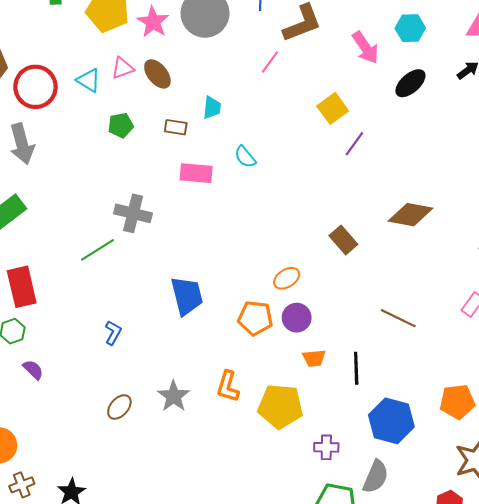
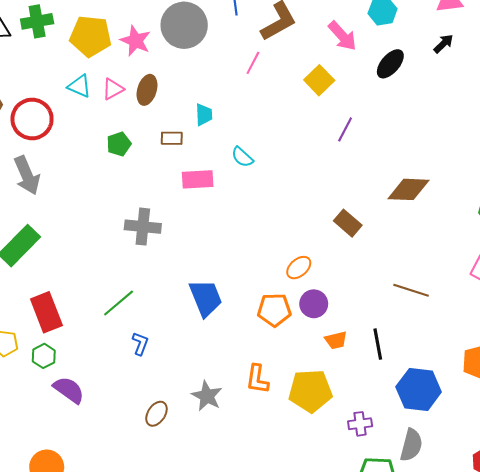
brown ellipse: (157, 74) -> (147, 90), turned 64
cyan triangle: (89, 80) -> (79, 86), moved
yellow square: (333, 108) -> (319, 80), moved
green line: (98, 250) -> (119, 303), moved
purple semicircle: (33, 370) -> (69, 390), size x1.5

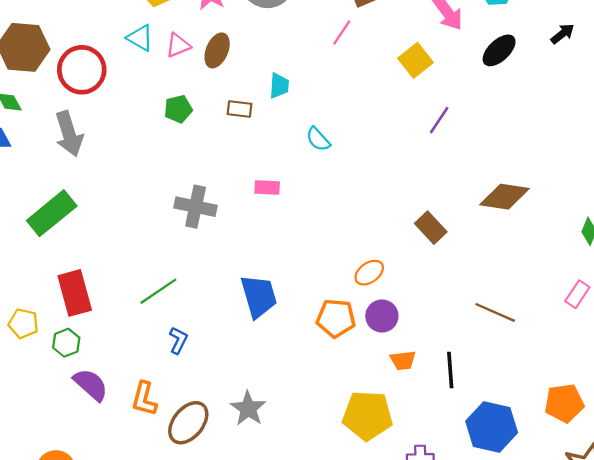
pink rectangle: (198, 179) -> (267, 187), moved, size x0.7
orange L-shape: (257, 379) -> (144, 399), moved
brown ellipse: (156, 414) -> (188, 423), size x1.5

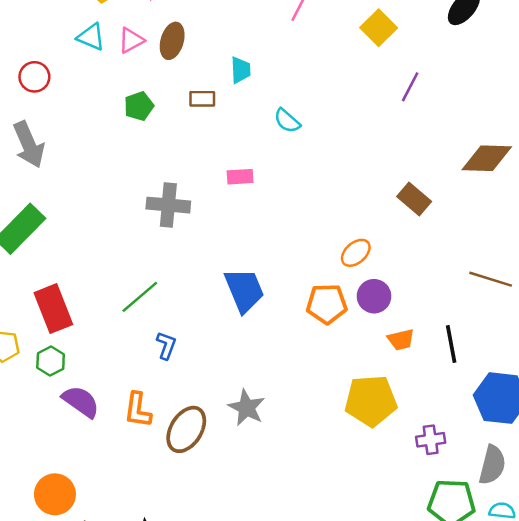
red circle: (82, 70) -> (34, 77), size x0.6

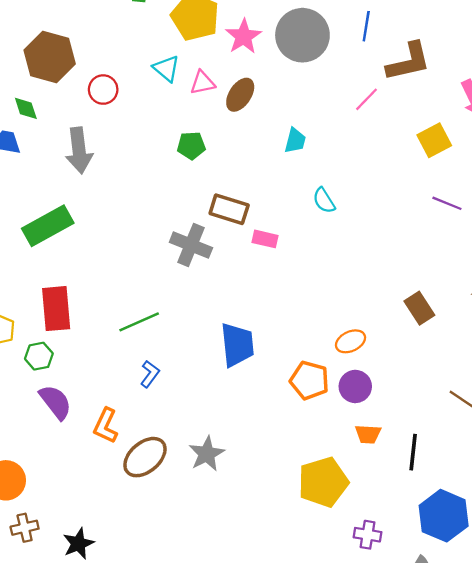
purple line: (410, 87) -> (447, 203), turned 68
brown rectangle: (202, 99) -> (229, 209), moved, size x1.5
yellow pentagon: (371, 401) -> (323, 482), turned -30

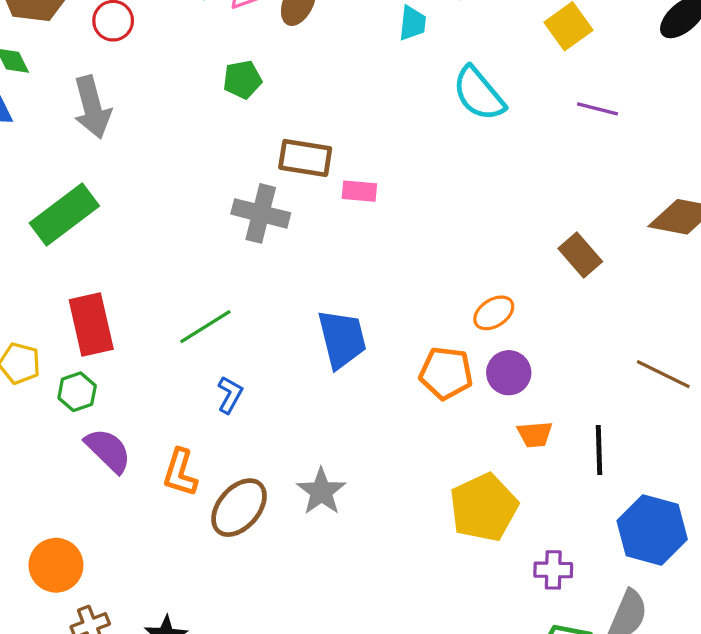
cyan trapezoid: (295, 141) -> (412, 23), moved
cyan semicircle: (324, 200) -> (479, 94), moved, size x1.6

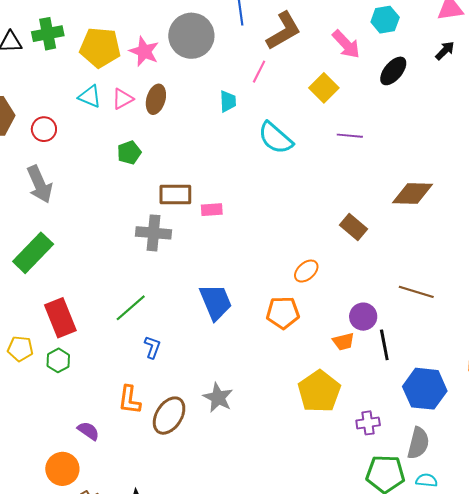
purple circle: (509, 373) -> (363, 317), moved
purple semicircle: (108, 450) -> (88, 431), moved, size x0.7

